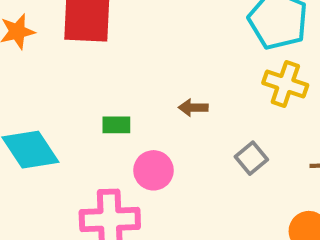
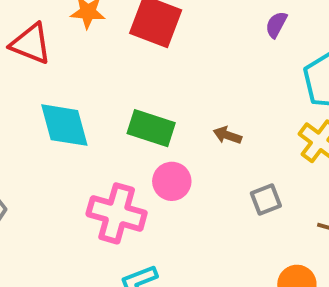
green rectangle: (116, 125) -> (151, 128), size x1.6

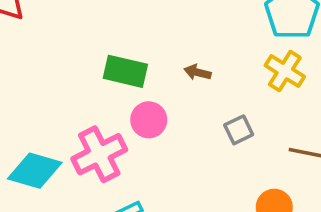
cyan diamond: (64, 125) -> (35, 171), moved, turned -54
pink cross: (117, 213) -> (99, 154), turned -38

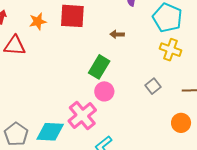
green rectangle: (125, 71) -> (99, 67), moved, turned -60
brown arrow: (198, 72) -> (117, 34), moved

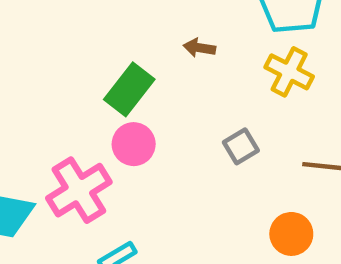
brown arrow: (117, 34) -> (199, 48), moved

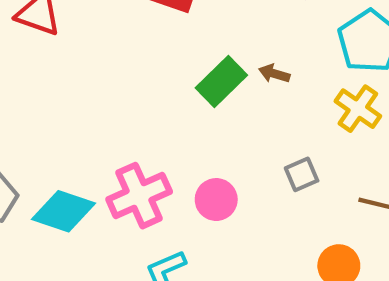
green rectangle: (129, 89) -> (221, 82), moved
pink circle: (134, 144) -> (216, 200), moved

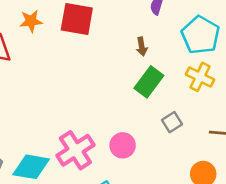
brown arrow: (274, 74) -> (142, 47), moved, turned -108
green rectangle: (221, 82) -> (149, 82), moved

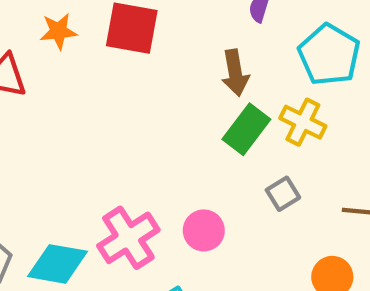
brown arrow: (142, 47) -> (235, 73), size x1.5
yellow cross: (200, 77) -> (303, 122), moved

